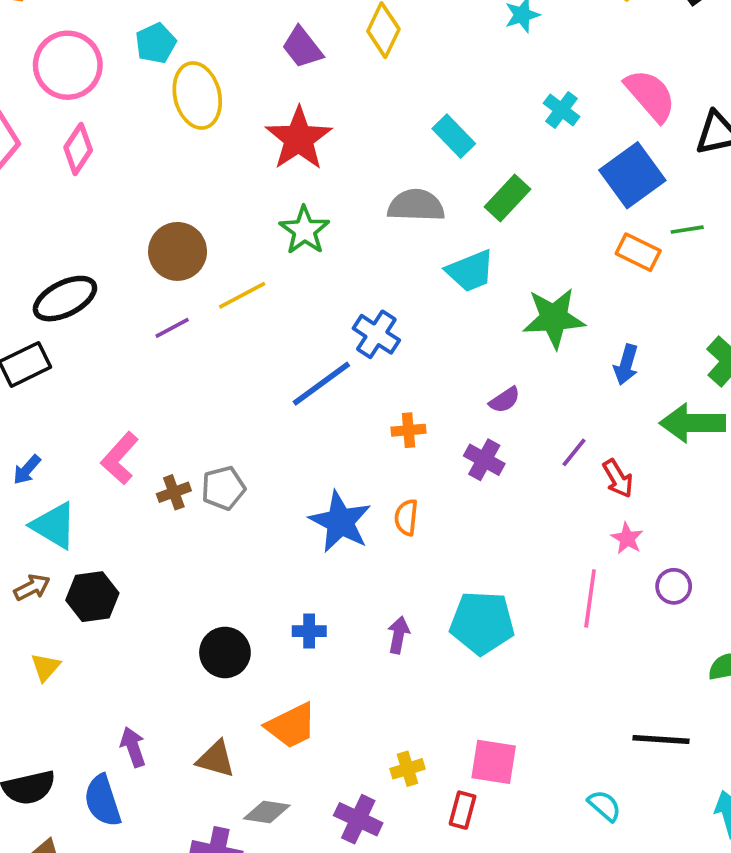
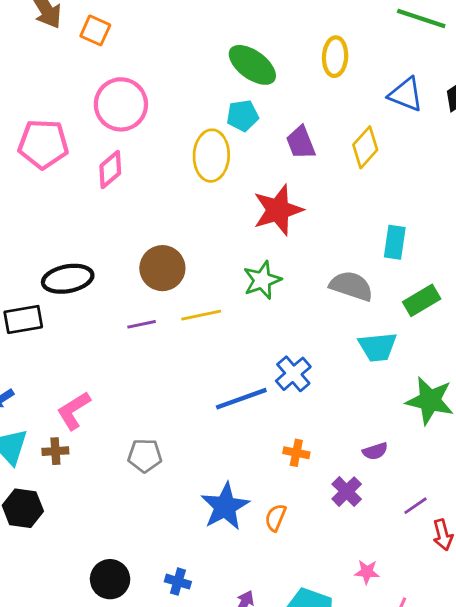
cyan pentagon: (156, 43) -> (243, 116), moved
cyan rectangle: (454, 136) -> (395, 242), turned 36
brown cross: (174, 492) -> (55, 451), moved
pink star: (627, 538) -> (367, 572), moved, turned 30

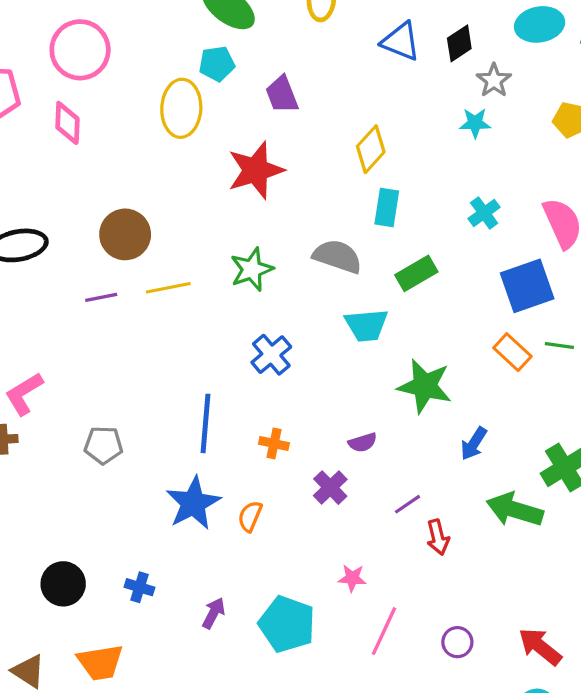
yellow diamond: (365, 147) -> (371, 149), moved
pink diamond: (110, 169) -> (67, 123), turned -48
green star: (262, 280) -> (252, 269), moved
blue line: (241, 399) -> (205, 423), moved, turned -66

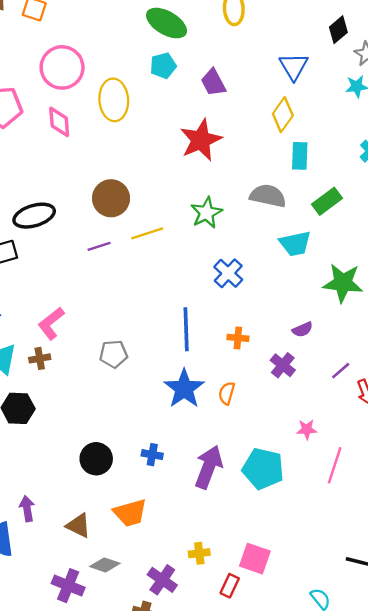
blue triangle: (401, 41) -> (294, 67), moved, turned 44
yellow ellipse: (181, 108) -> (114, 100), moved
purple arrow: (214, 613) -> (209, 467), size x1.8

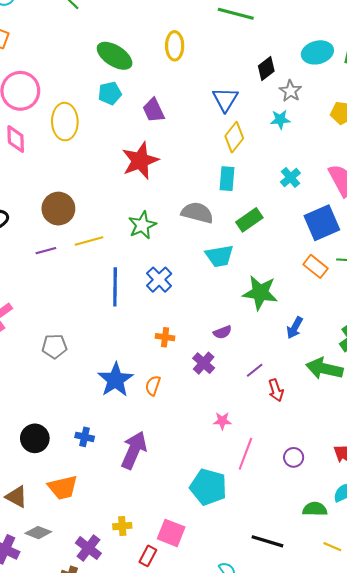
yellow diamond: (283, 115) -> (234, 137), moved
blue line: (186, 329) -> (115, 287), moved
cyan pentagon: (263, 469) -> (208, 487), moved

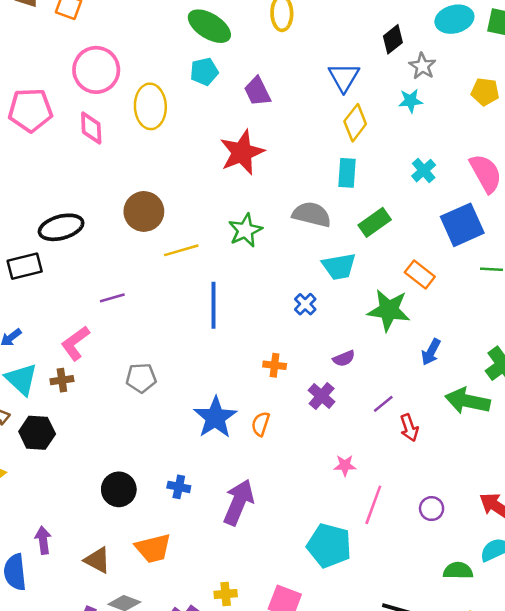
purple line: (46, 251) -> (112, 298), moved
orange rectangle: (315, 266) -> (420, 275), moved
blue cross: (159, 280) -> (305, 304), moved, size x0.7

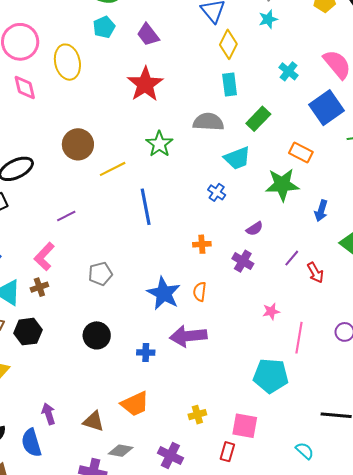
black circle: (119, 489) -> (97, 335), moved
purple arrow: (239, 502) -> (188, 336), moved, turned -108
yellow cross: (226, 594) -> (197, 415), moved

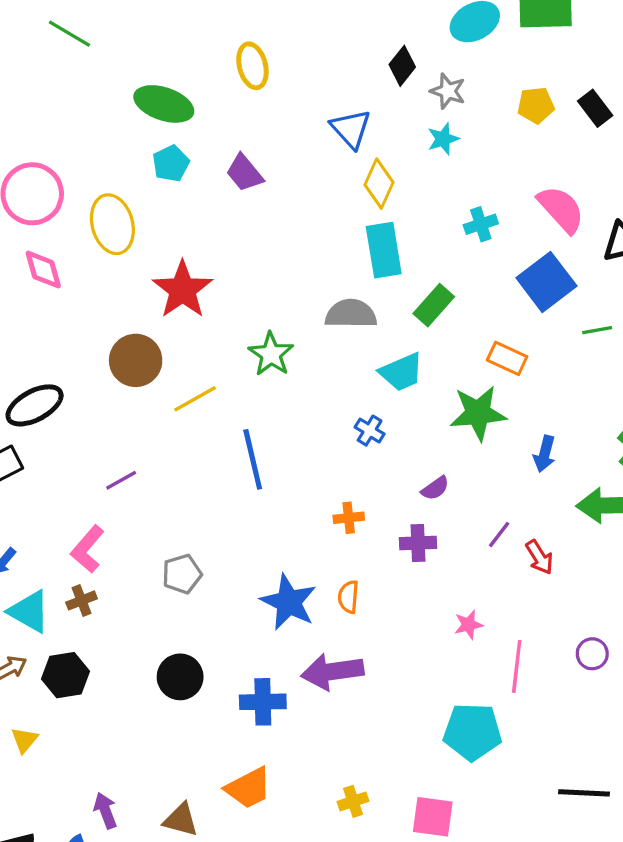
cyan cross: (289, 71) -> (481, 224), turned 36
red star: (145, 84) -> (182, 290), moved
cyan rectangle: (230, 84) -> (384, 250), size x1.4
purple cross: (243, 261) -> (418, 543), turned -30
blue cross: (146, 353) -> (263, 702), size x1.5

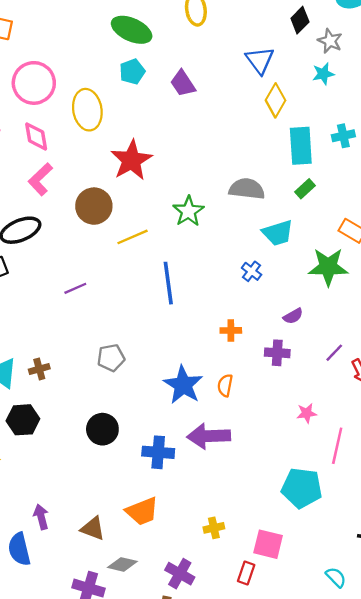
cyan rectangle: (384, 250) -> (301, 146), moved
green rectangle: (434, 305) -> (305, 189), size x0.7
pink L-shape: (87, 549) -> (40, 179), moved

